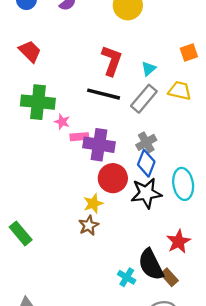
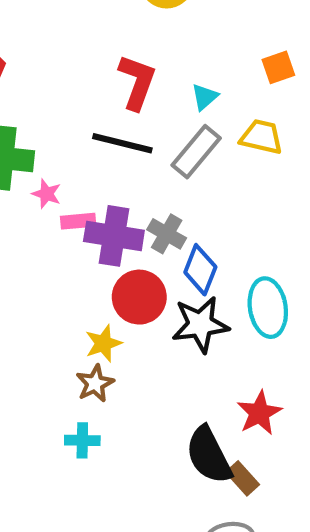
gray cross: (146, 142) -> (167, 234), moved, turned -30
cyan cross: (127, 277) -> (82, 440), moved, turned -30

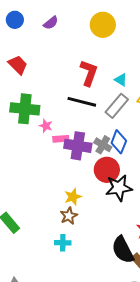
cyan triangle: (205, 97) -> (121, 80), turned -48
blue diamond: (200, 270) -> (119, 142), moved
red circle: (139, 297) -> (107, 170), moved

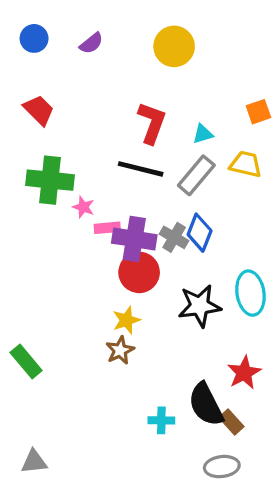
cyan triangle: (121, 80) -> (203, 134), turned -48
red circle: (107, 170) -> (139, 272), moved
cyan cross: (63, 243) -> (161, 420), moved

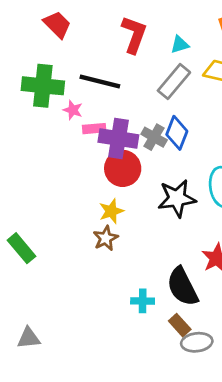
red trapezoid: (39, 110) -> (57, 25), moved
black line: (141, 169) -> (100, 82), moved
brown rectangle: (231, 422) -> (180, 325), moved

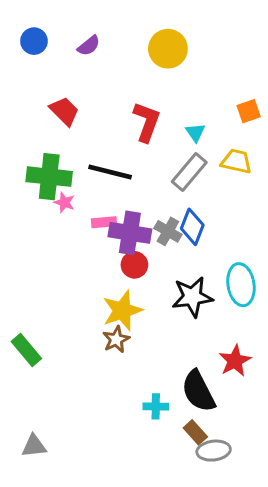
cyan triangle: (180, 44) -> (195, 132), turned -48
pink star: (73, 110) -> (64, 202), moved
red circle: (123, 168) -> (134, 265), size x0.7
yellow star: (111, 211) -> (122, 311), size x1.5

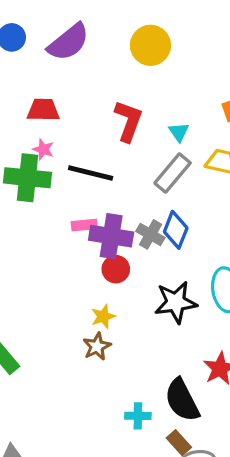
purple semicircle: (89, 46) -> (68, 42), size x1.8
red trapezoid: (64, 111) -> (43, 110), turned -44
pink star: (64, 202) -> (43, 149), moved
yellow star: (122, 311) -> (103, 316), size x0.6

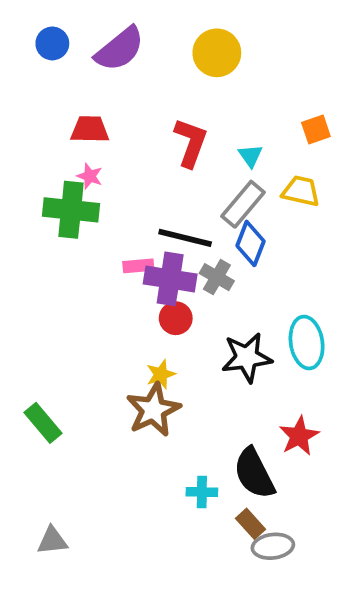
black line: (91, 173) -> (185, 238), moved
blue diamond: (176, 230) -> (250, 243), moved
brown star: (97, 346) -> (153, 410), size x1.6

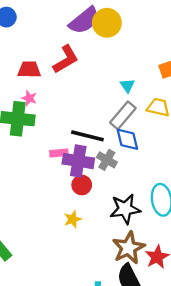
purple semicircle: (120, 49) -> (84, 21), moved
red L-shape: (191, 143) -> (66, 59), moved, turned 40
blue diamond: (250, 243) -> (127, 139), turned -35
brown star: (153, 410) -> (129, 248), moved

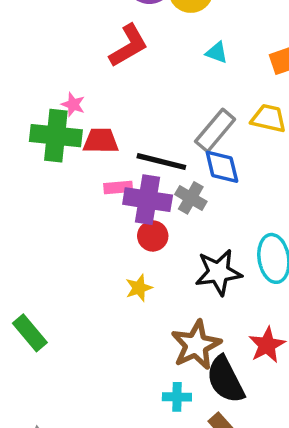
red trapezoid: (29, 70) -> (101, 141), moved
cyan triangle: (127, 86) -> (217, 53), moved, turned -35
brown star: (129, 248) -> (196, 345), moved

